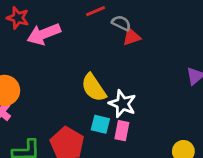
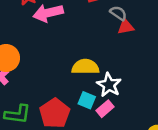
yellow semicircle: (94, 88) -> (85, 67), turned 116
pink rectangle: (122, 131) -> (105, 109), turned 30

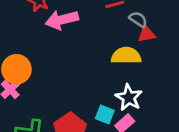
yellow semicircle: (85, 67) -> (126, 56), moved

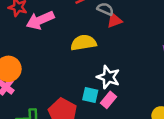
yellow semicircle: (126, 56) -> (83, 43), moved

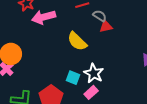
yellow semicircle: (83, 43) -> (77, 41), turned -135
cyan square: (90, 95) -> (73, 78), moved

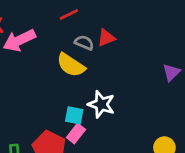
gray semicircle: (100, 16) -> (84, 43), moved
pink rectangle: (91, 92) -> (76, 133), moved

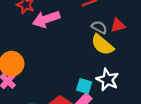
yellow semicircle: (71, 65) -> (102, 45), moved

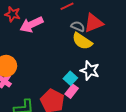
red triangle: (118, 25) -> (94, 23), size x1.5
cyan square: (84, 86) -> (70, 78), turned 32

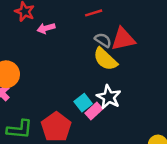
pink arrow: (31, 24) -> (46, 28), size x0.6
pink rectangle: (72, 91) -> (94, 111), moved

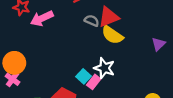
pink arrow: (46, 28) -> (42, 18), size x1.5
yellow semicircle: (105, 59) -> (112, 35), moved

